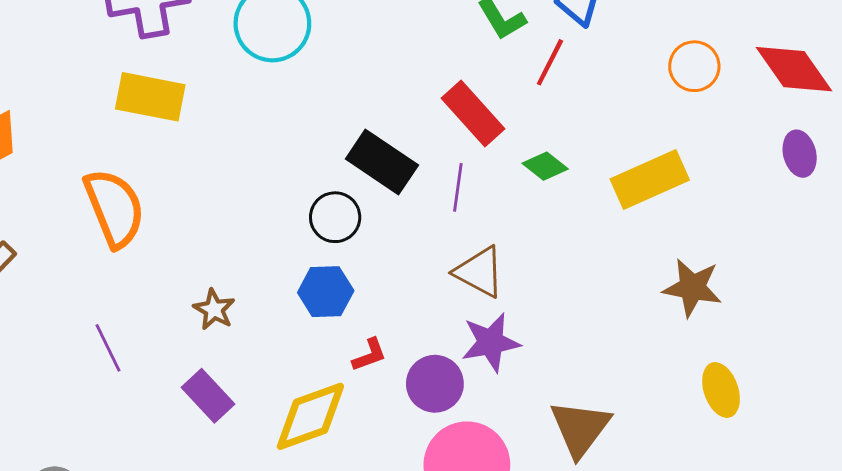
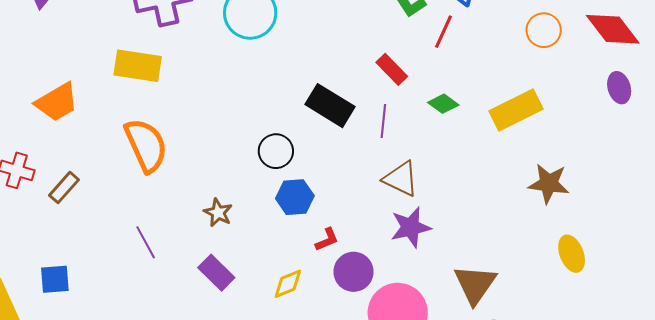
yellow rectangle: (150, 97) -> (138, 66), moved
red rectangle: (473, 113) -> (392, 69), size x0.7
black circle: (335, 217) -> (276, 151), moved
purple circle: (435, 384) -> (353, 272), moved
yellow diamond: (310, 416) -> (288, 284), size x0.6

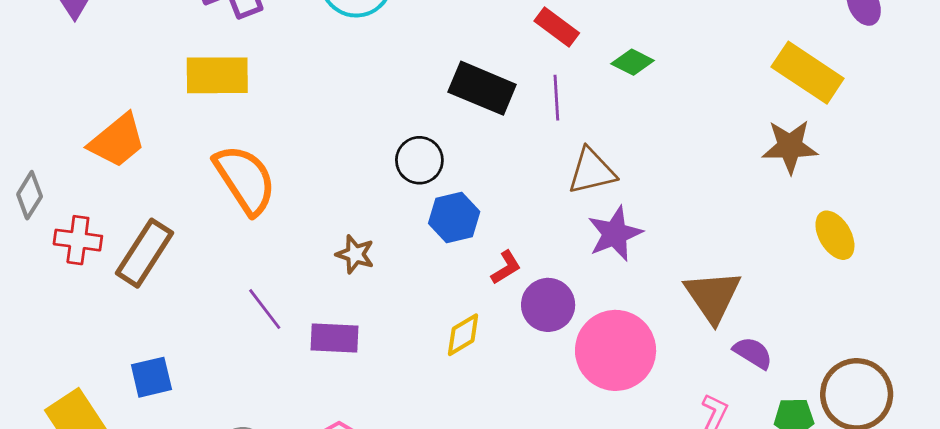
yellow rectangle: (516, 110) -> (808, 73), moved, turned 69
brown triangle: (401, 179) -> (592, 171), turned -30
brown rectangle: (64, 188) -> (145, 253), size x1.5
purple rectangle: (216, 273) -> (334, 338), moved, turned -33

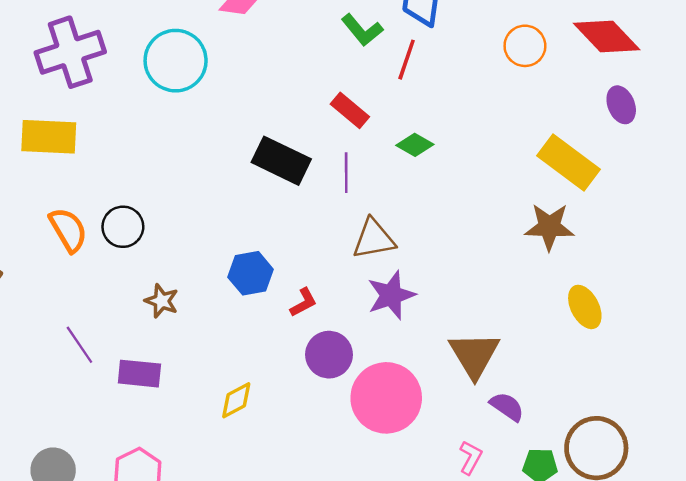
black circle: (419, 160) -> (123, 227), moved
orange semicircle: (245, 180) -> (68, 230), size x0.7
red L-shape: (506, 267) -> (303, 302), moved
yellow diamond: (463, 335) -> (236, 400), moved

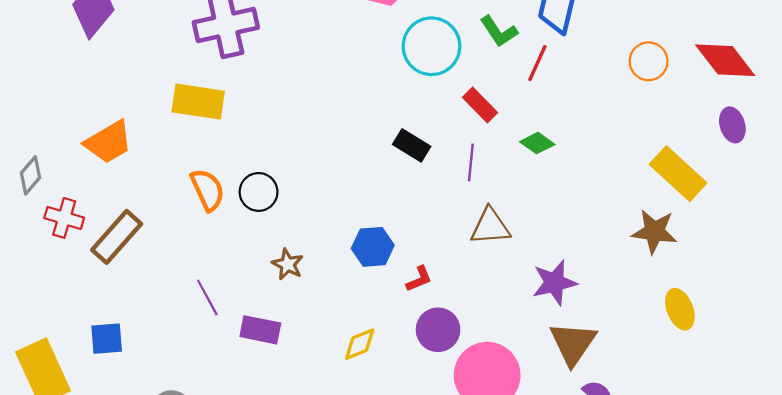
cyan circle: (176, 61) -> (432, 46), moved
black rectangle: (281, 161) -> (412, 145), size x0.7
purple star: (391, 295) -> (554, 283), moved
yellow diamond: (236, 400) -> (360, 344), moved

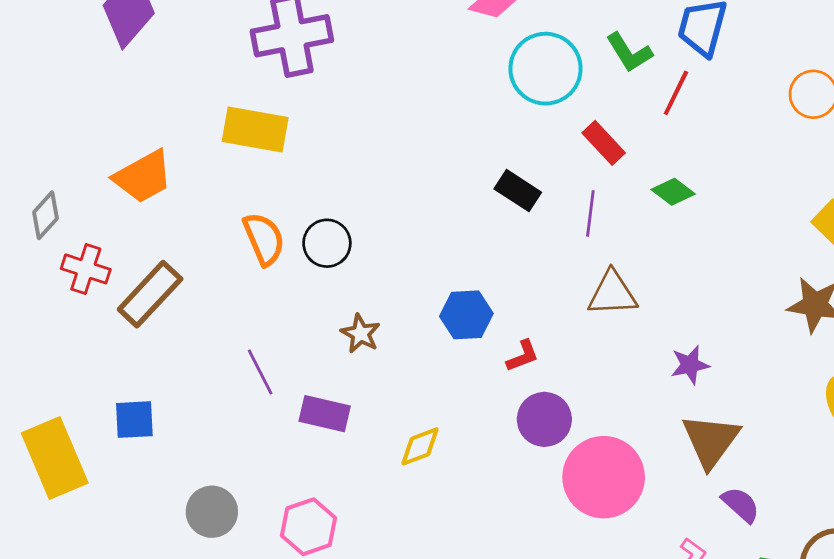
purple star: (554, 283) -> (690, 365), size x0.7
yellow diamond: (360, 344) -> (420, 446), moved

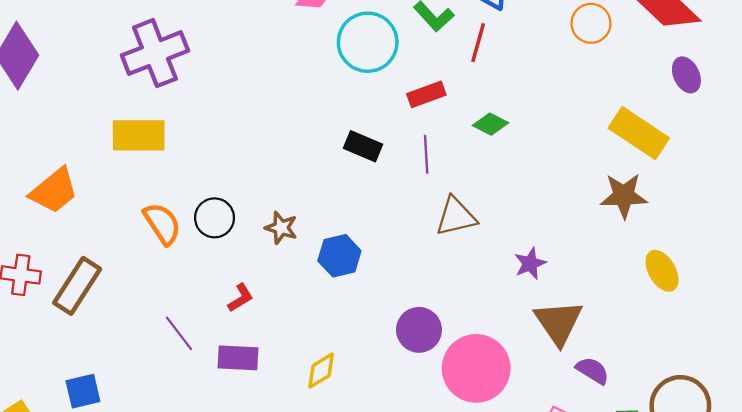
red rectangle: (604, 143) -> (426, 94), turned -57
brown star: (361, 334) -> (281, 228), moved
red L-shape: (523, 356) -> (241, 298), moved

